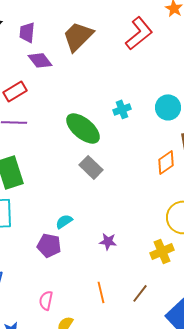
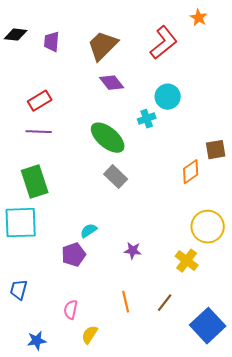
purple diamond: (40, 60) -> (112, 83), moved
cyan circle: (168, 107) -> (168, 97), moved
purple pentagon: (49, 245) -> (74, 255), turned -30
yellow cross: (162, 251) -> (187, 261), turned -30

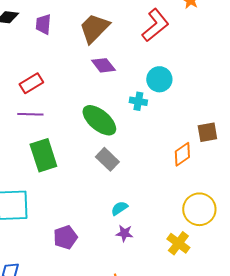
cyan cross: (147, 119) -> (138, 101), turned 30
green rectangle: (35, 182) -> (43, 155), moved
cyan semicircle: (89, 231) -> (119, 208), moved

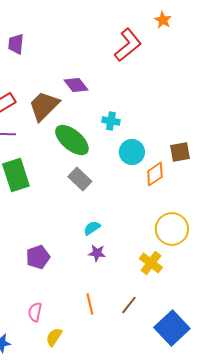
brown trapezoid: (94, 28) -> (44, 106), moved
cyan circle: (159, 79) -> (132, 152), moved

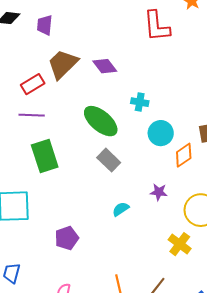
red L-shape: (128, 45) -> (157, 26), turned 124
brown trapezoid: (44, 106) -> (63, 64), moved
purple star: (97, 253) -> (159, 192), moved

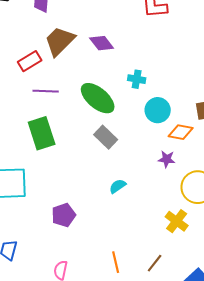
purple line: (32, 115) -> (46, 91), moved
orange diamond: (184, 155) -> (181, 132), turned 45
purple star: (159, 192) -> (167, 159), moved

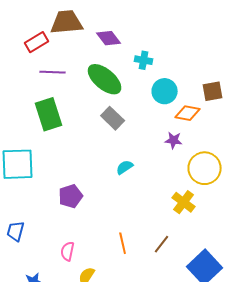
brown trapezoid: (60, 41) -> (67, 22), turned 40
purple diamond: (102, 43) -> (109, 38), moved

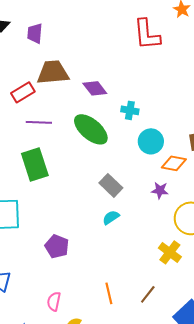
gray rectangle: (113, 118) -> (111, 185), moved
purple pentagon: (71, 196) -> (57, 246), turned -30

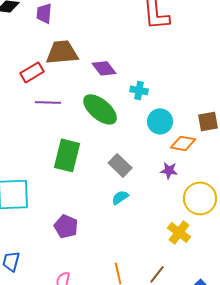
green rectangle: (35, 164) -> (67, 155), moved, turned 32

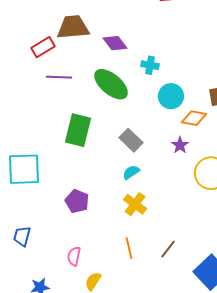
purple star: (169, 170) -> (180, 145), turned 30
yellow cross: (179, 232) -> (135, 204), moved

